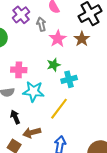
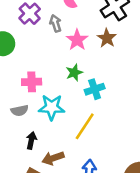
black arrow: (15, 117) -> (31, 140), turned 40

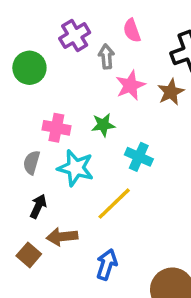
green star: (74, 73) -> (103, 125), moved
cyan cross: (95, 89) -> (139, 157), turned 30
gray semicircle: (20, 111) -> (32, 163), turned 105

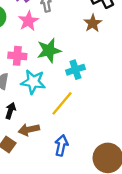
pink star: (130, 85) -> (28, 21), moved
green star: (103, 125) -> (49, 51), size x1.5
cyan cross: (139, 157) -> (75, 70), turned -36

